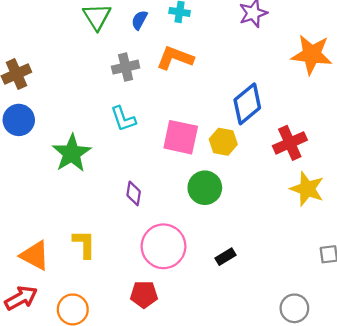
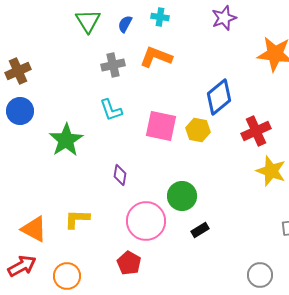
green circle: (205, 188) -> (182, 196), moved
yellow L-shape: (84, 244) -> (77, 219), turned -88
red pentagon: (144, 295) -> (129, 263), turned 30

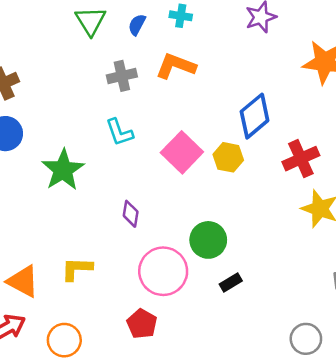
pink square: (161, 126) -> (182, 152), turned 32

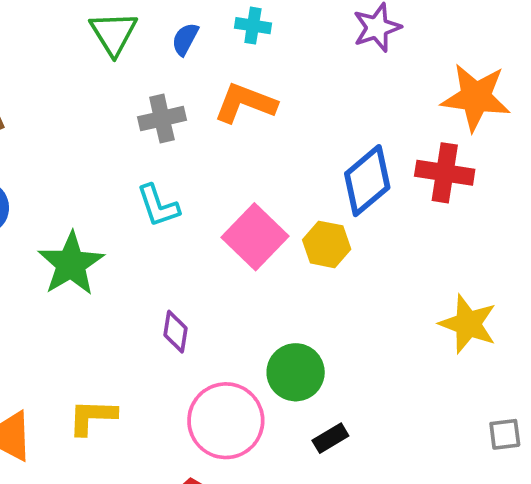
red cross: (301, 159) -> (445, 173), moved, turned 33

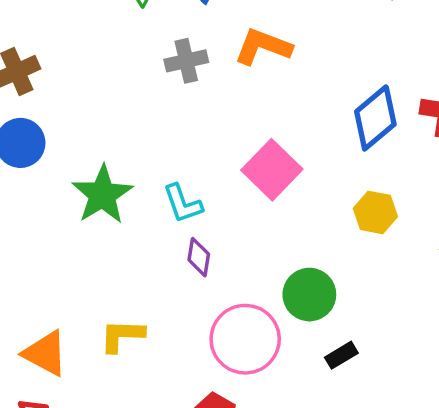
cyan L-shape: (158, 206) -> (183, 204), moved
yellow hexagon: (327, 244) -> (375, 212), moved

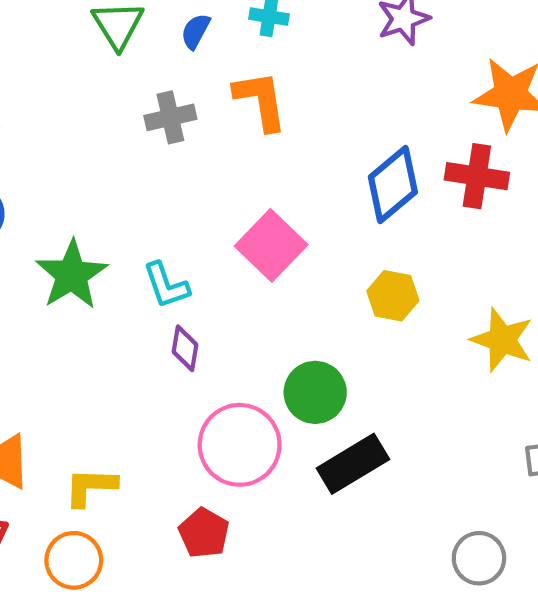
orange L-shape: (263, 47) -> (261, 101), turned 60
yellow L-shape: (122, 336) -> (91, 487), moved
black rectangle: (341, 355) -> (353, 464), size x1.8

